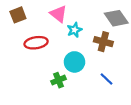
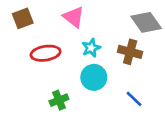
cyan star: (75, 30) -> (91, 48), moved
green cross: (58, 80) -> (59, 100), moved

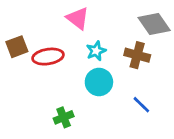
brown square: (23, 18) -> (17, 47), moved
green cross: (59, 100) -> (64, 117), moved

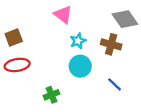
red ellipse: (48, 57) -> (17, 65), moved

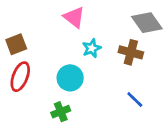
red ellipse: (17, 65) -> (20, 77), turned -60
cyan circle: (80, 66) -> (70, 78), moved

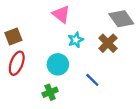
brown cross: (131, 52) -> (108, 43), turned 30
blue line: (135, 99) -> (92, 80), moved

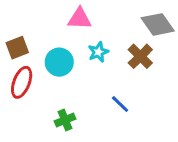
pink triangle: (61, 14) -> (80, 19), turned -36
cyan circle: (58, 64) -> (59, 62), moved

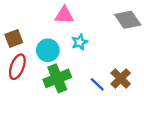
brown cross: (140, 56) -> (121, 78), moved
green cross: (65, 120) -> (57, 78), moved, size x1.6

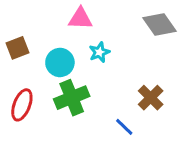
red ellipse: (17, 67) -> (22, 105), moved
blue line: (97, 84) -> (124, 127), moved

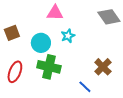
green cross: (72, 98) -> (49, 67), turned 35

